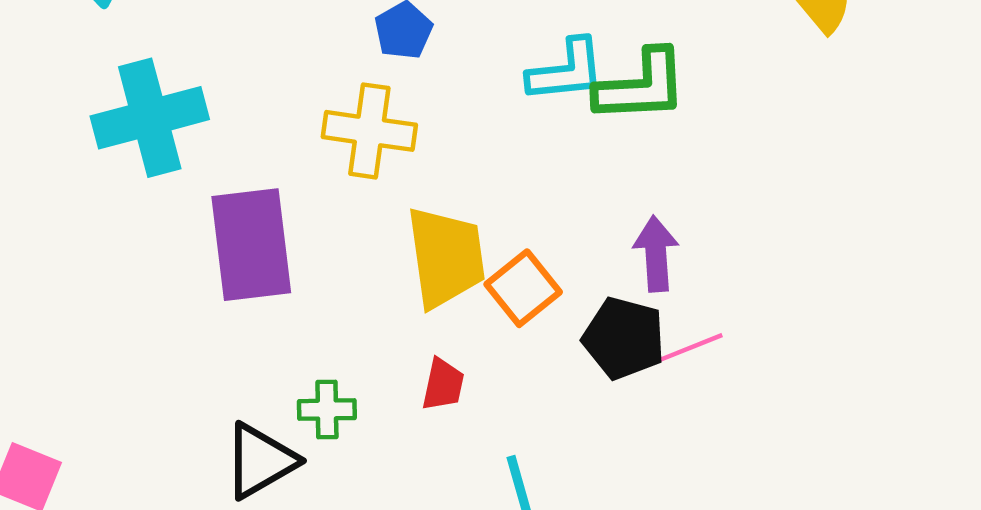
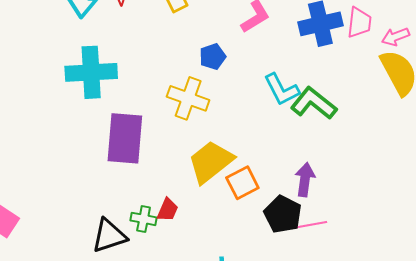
cyan L-shape: (566, 71) -> (282, 89), turned 57
green L-shape: (641, 86) -> (314, 103), turned -150
yellow trapezoid: (446, 257) -> (211, 162), turned -132
red trapezoid: (443, 385) -> (168, 210), moved

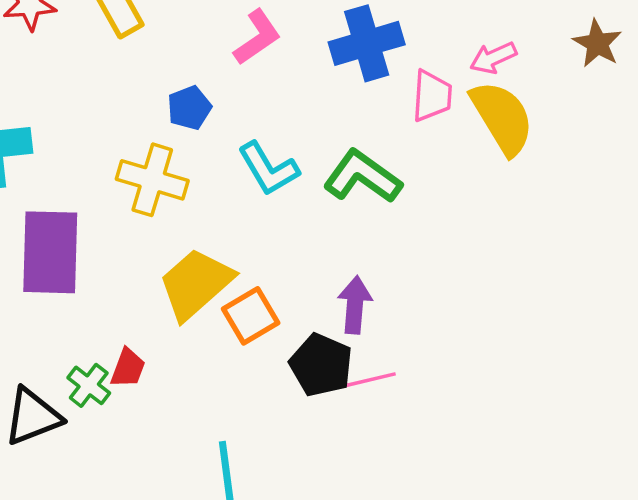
pink trapezoid: (359, 23) -> (432, 96), moved
cyan L-shape: (282, 89) -> (268, 169), moved
green cross: (144, 219) -> (89, 385), turned 30

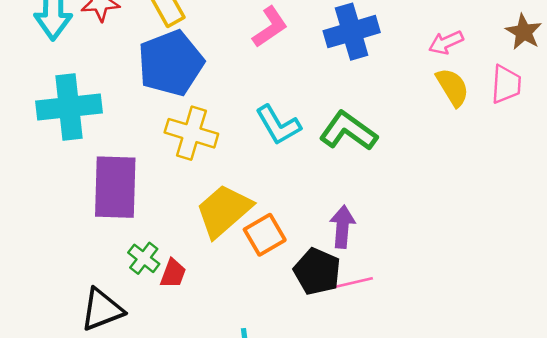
pink trapezoid: (432, 96) -> (506, 84), moved
blue pentagon: (189, 108) -> (171, 63), moved, size x2.0
yellow semicircle: (502, 118) -> (453, 87), size x0.7
green cross: (89, 385) -> (144, 258), moved

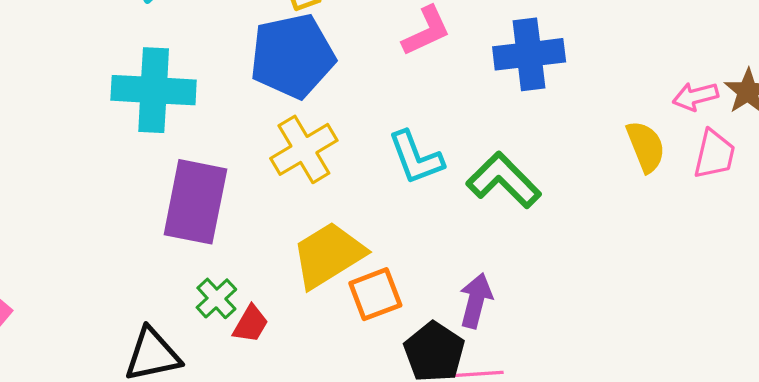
pink arrow: (446, 43) -> (695, 96), moved
yellow cross: (191, 133) -> (304, 149), turned 33

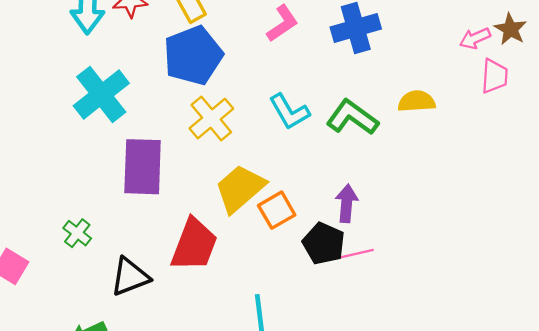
cyan cross: (154, 90) -> (101, 94), turned -32
yellow semicircle: (646, 147) -> (417, 101), moved, turned -63
green cross: (216, 298) -> (77, 233), moved
red trapezoid: (251, 324) -> (194, 245), size x2.0

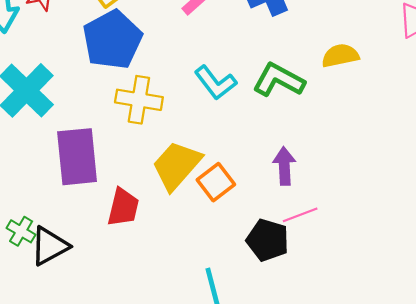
yellow cross: (211, 119) -> (139, 100), turned -33
black pentagon: (324, 243) -> (268, 240), moved
red trapezoid: (194, 245) -> (123, 207), moved, size x0.7
black triangle: (130, 277) -> (50, 246), moved

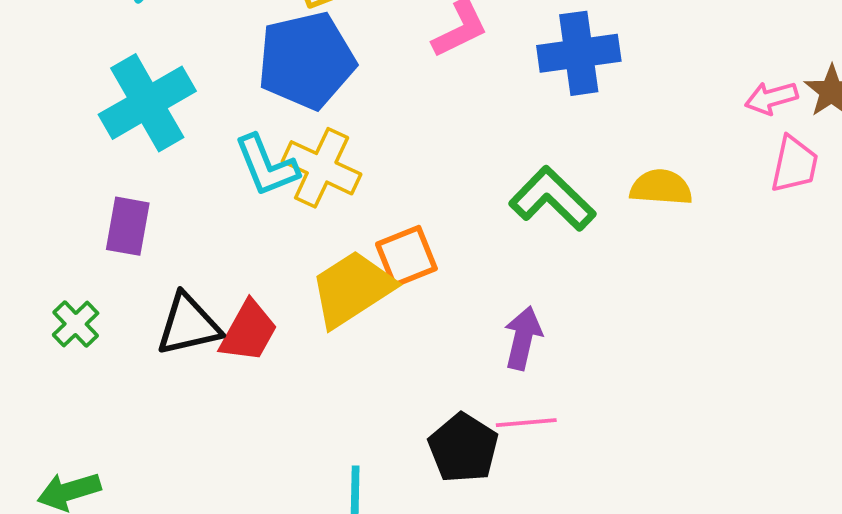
cyan L-shape: (215, 83) -> (266, 166), moved
purple rectangle: (77, 157) -> (128, 226), moved, size x0.6
orange square: (216, 182) -> (406, 256), moved
black triangle: (50, 246) -> (188, 325), moved

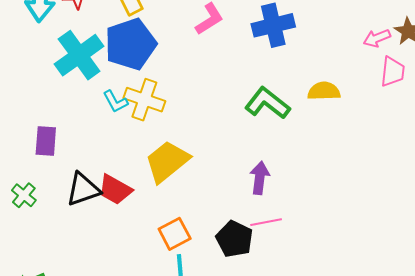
cyan cross: (147, 103) -> (79, 55), moved
cyan L-shape: (266, 166) -> (115, 102), size x0.7
orange square: (406, 256) -> (175, 234), moved
red trapezoid: (249, 331) -> (115, 190), turned 96

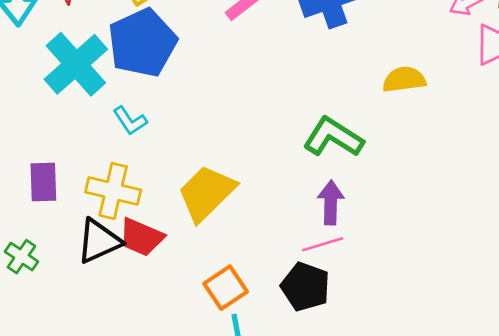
yellow cross: (144, 100) -> (113, 191), moved
green L-shape: (267, 103) -> (333, 137), moved
pink line: (266, 222) -> (323, 244), moved

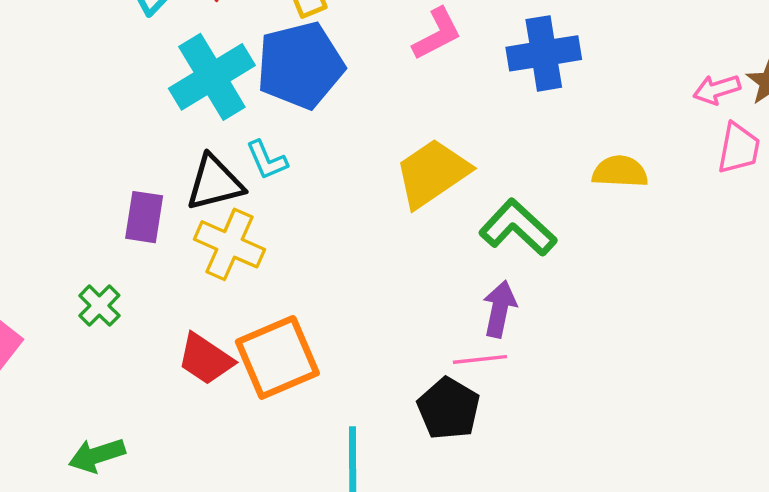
yellow trapezoid: (206, 193) -> (432, 173), moved
red trapezoid: (141, 237) -> (206, 359), moved
black triangle: (99, 241) -> (215, 183), moved
orange square: (226, 288) -> (277, 357), moved, size x1.5

